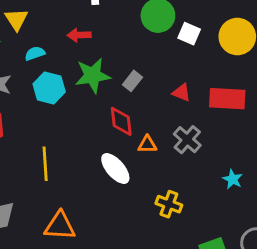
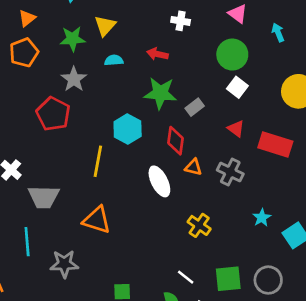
white square: (189, 34) -> (237, 87), moved
cyan hexagon: (49, 88) -> (128, 129), moved
gray cross: (187, 140) -> (230, 172), turned -30

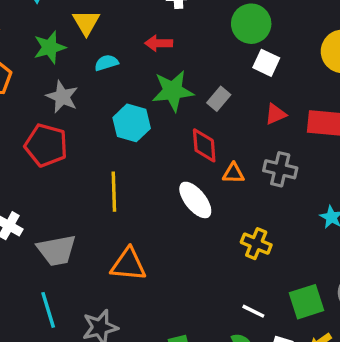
cyan hexagon: (128, 129) -> (132, 123), moved
red triangle: (236, 129) -> (276, 114), turned -48

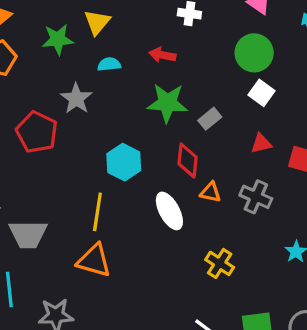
gray star: (62, 97) -> (76, 99), moved
cyan hexagon: (132, 123) -> (124, 162), moved
yellow line: (114, 192) -> (97, 212), moved

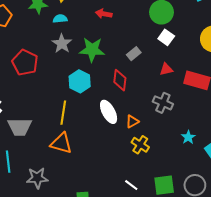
cyan semicircle: (109, 64) -> (60, 19), moved
gray star: (76, 99) -> (62, 44), moved
green star: (167, 103) -> (92, 50), moved
orange triangle: (211, 192) -> (132, 121), moved, turned -40

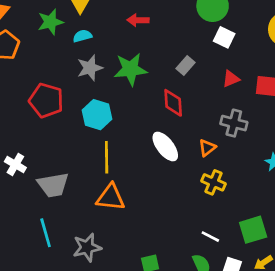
gray star: (62, 44) -> (90, 68), turned 30
cyan hexagon: (80, 81) -> (97, 115), moved
orange triangle: (132, 121) -> (207, 148), moved

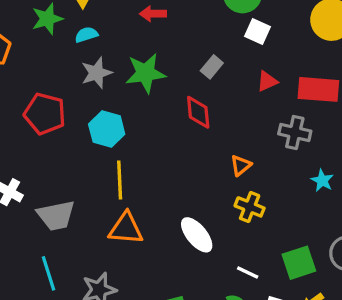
gray cross: (234, 123) -> (295, 133), moved
white ellipse: (165, 146) -> (197, 235), moved

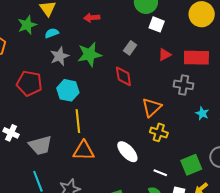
orange triangle: (241, 165) -> (152, 107), size x1.5

